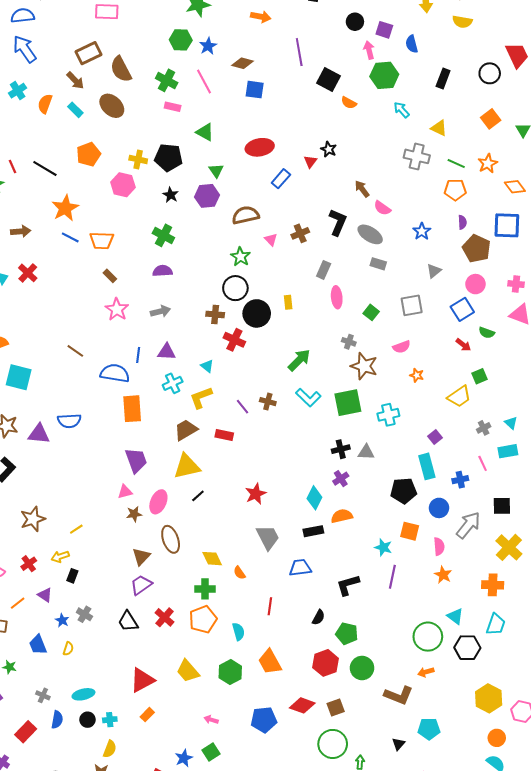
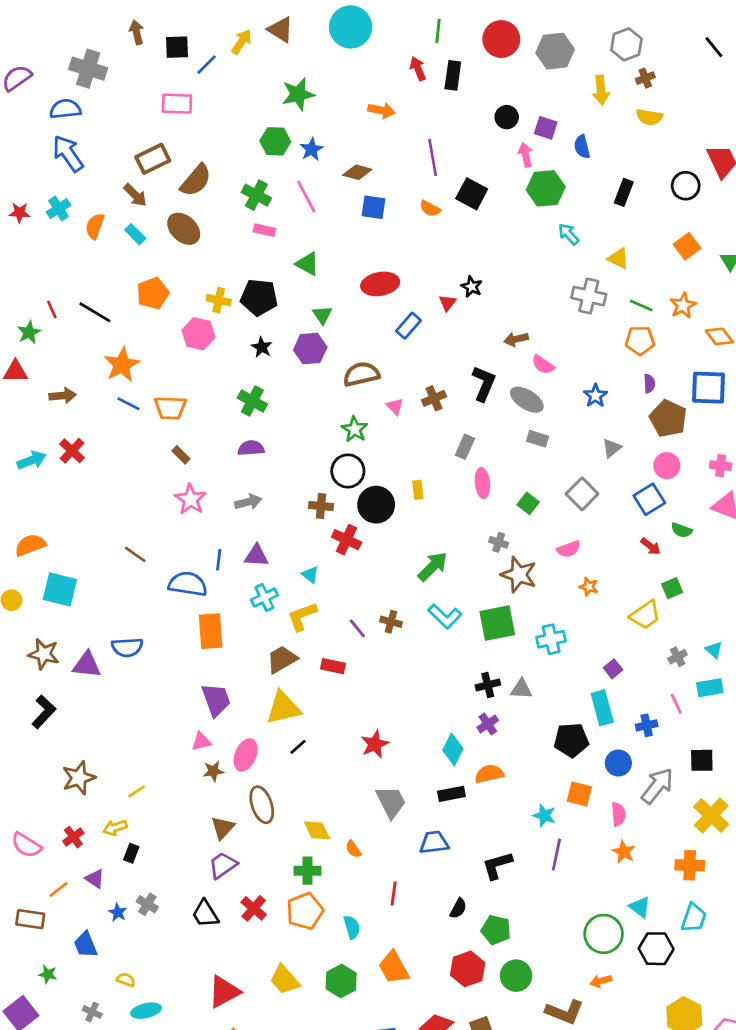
brown semicircle: (121, 69) -> (196, 180), turned -112
orange semicircle: (349, 103) -> (430, 209), moved
brown arrow: (362, 189) -> (516, 339), turned -66
gray square: (412, 305) -> (582, 494), turned -35
yellow semicircle: (68, 649) -> (126, 980), moved, turned -88

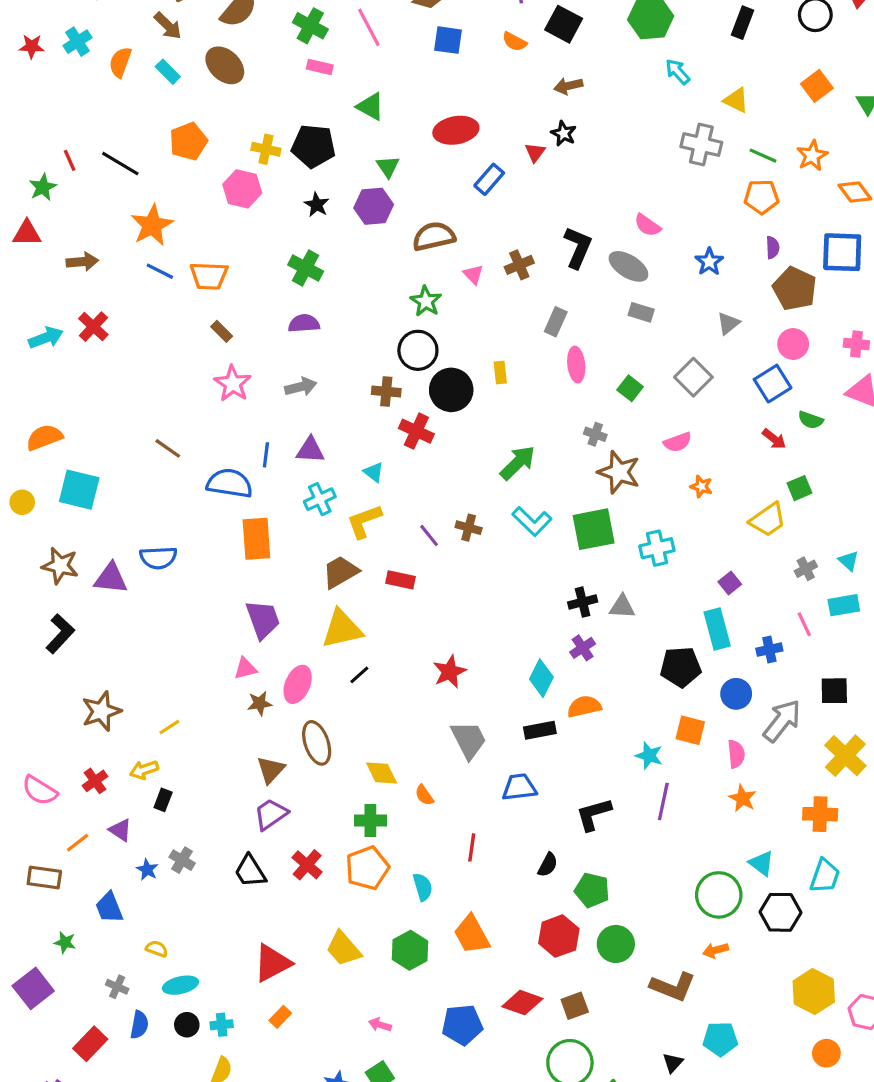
brown arrow: (516, 339) -> (568, 86), moved

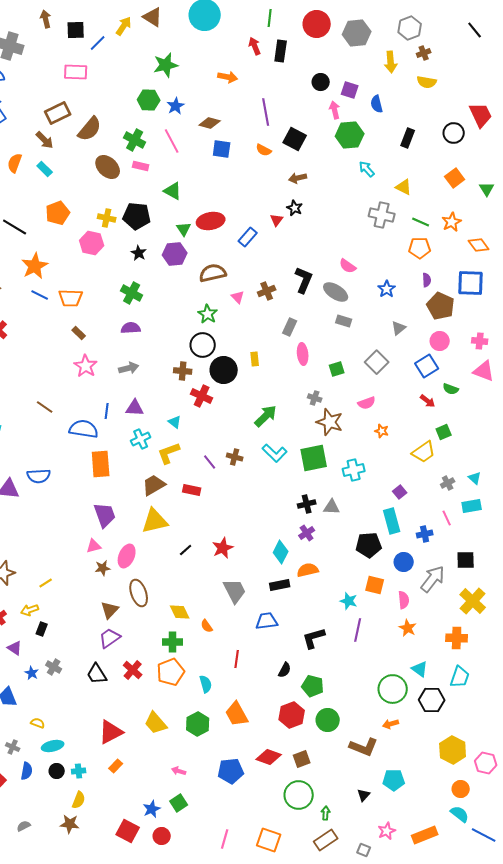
brown ellipse: (225, 65) -> (108, 167), moved
red ellipse: (456, 130) -> (211, 221), moved
green square: (630, 388) -> (337, 369), turned 35
black line: (359, 675) -> (186, 550), moved

